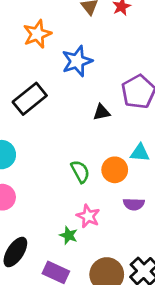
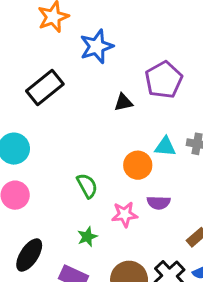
green semicircle: (80, 172) -> (87, 186), moved
pink star: (88, 216) -> (125, 214), moved, turned -30
green star: (69, 235) -> (87, 237), turned 30

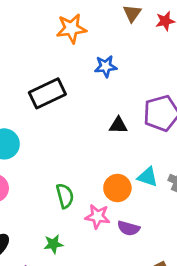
blue star: (97, 46) -> (106, 66), size x0.7
pink star: (125, 214) -> (97, 216), moved

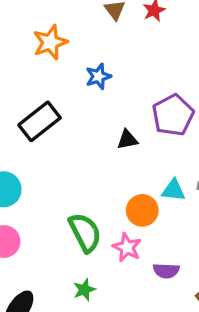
green semicircle: (65, 196) -> (85, 232), size x1.4
pink star: (97, 216) -> (127, 247), turned 30
purple semicircle: (129, 228) -> (166, 271), moved

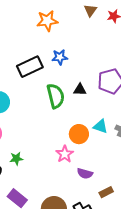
blue star: (98, 76) -> (60, 57), moved
green semicircle: (85, 232) -> (56, 96), moved
green star: (84, 290) -> (16, 159), moved

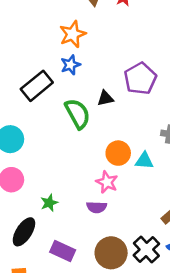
orange star: (47, 21) -> (73, 34), moved
cyan triangle: (100, 126) -> (144, 161), moved
purple semicircle: (85, 173) -> (97, 207), moved

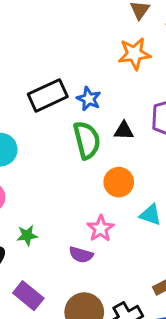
orange star: (73, 34) -> (134, 54), moved
blue star: (70, 65) -> (89, 99), moved, turned 30
orange circle: (118, 153) -> (119, 182), moved

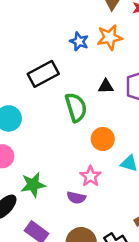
blue star: (89, 99) -> (79, 41), moved
black triangle: (124, 131) -> (106, 86), moved
green star: (27, 235) -> (33, 185), size x1.5

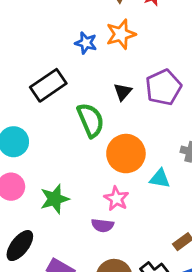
black triangle: (106, 86) -> (123, 92), turned -42
orange circle: (103, 139) -> (126, 154), size x1.4
green star: (33, 185) -> (55, 199), moved

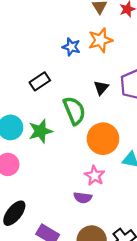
black rectangle: (48, 85) -> (40, 81), size x0.7
green star: (55, 199) -> (41, 131), moved

